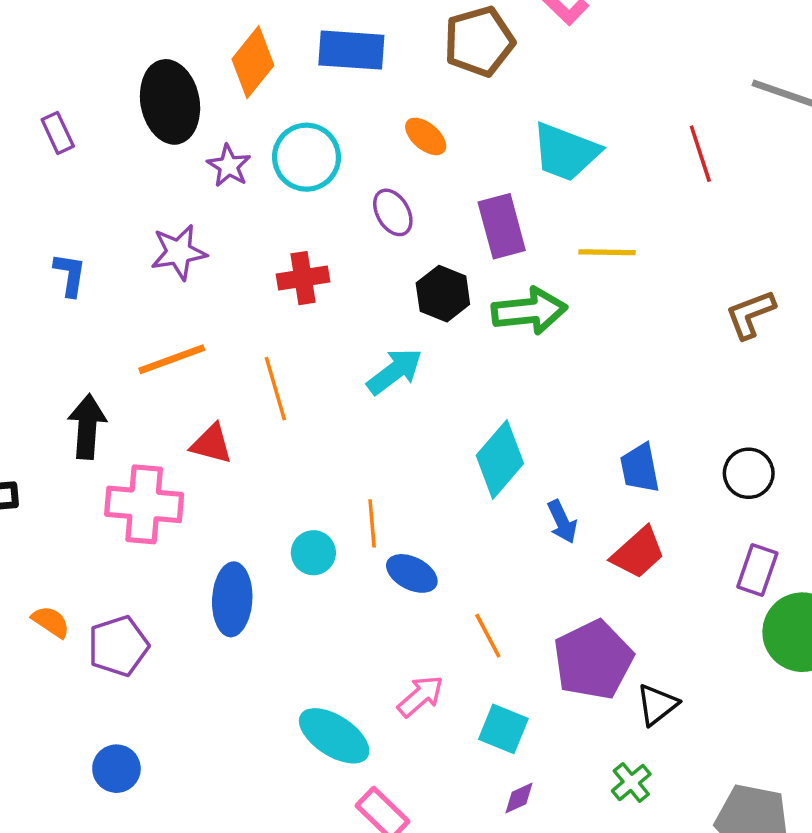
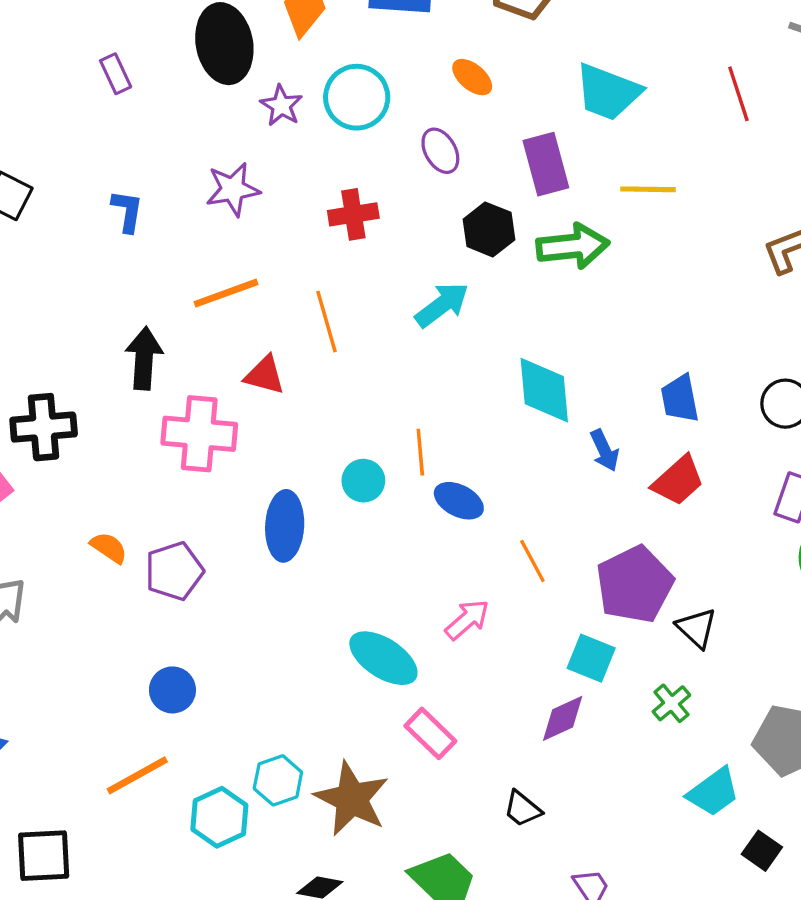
cyan diamond: (500, 459) -> (544, 390), turned -46
black triangle: (657, 705) -> (697, 628), turned -39
cyan square: (503, 729) -> (591, 658), moved
purple diamond: (519, 798) -> (563, 718), size x1.5

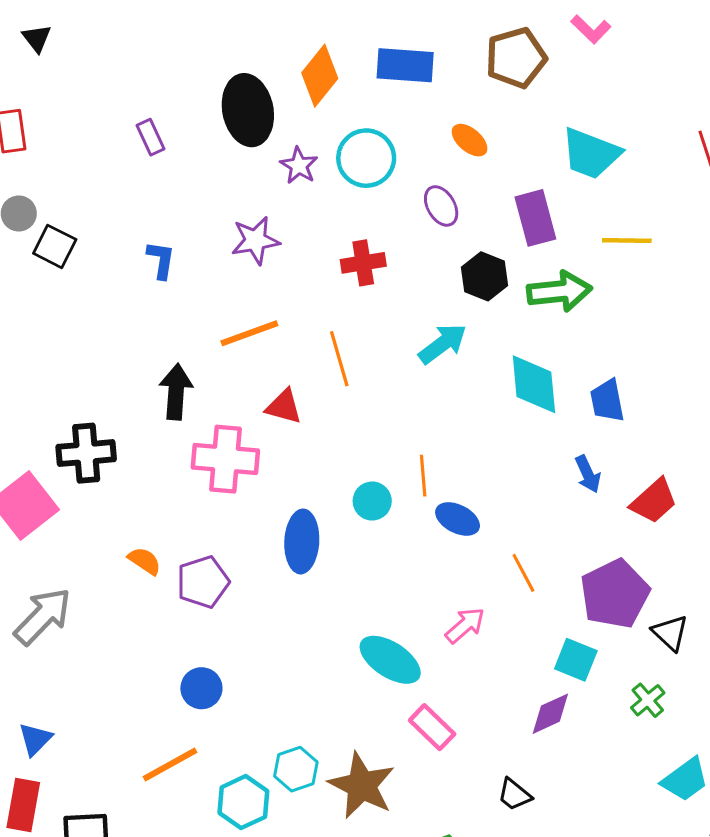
cyan diamond: (544, 390) -> (534, 384), moved
blue trapezoid: (680, 399) -> (607, 401), moved

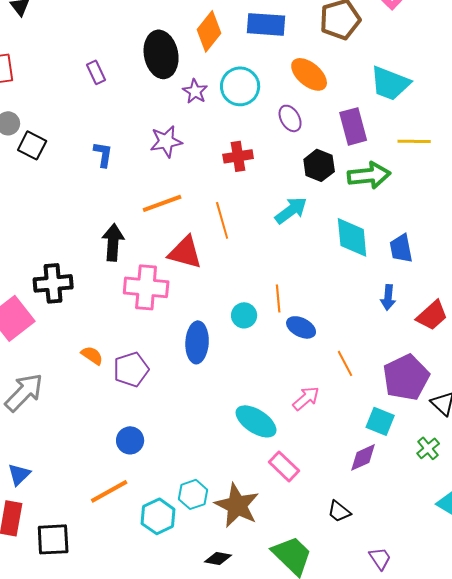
orange ellipse: (470, 140) -> (309, 74), size x1.5
red triangle: (284, 407) -> (185, 252), size x1.4
blue arrow: (588, 474) -> (388, 297), turned 30

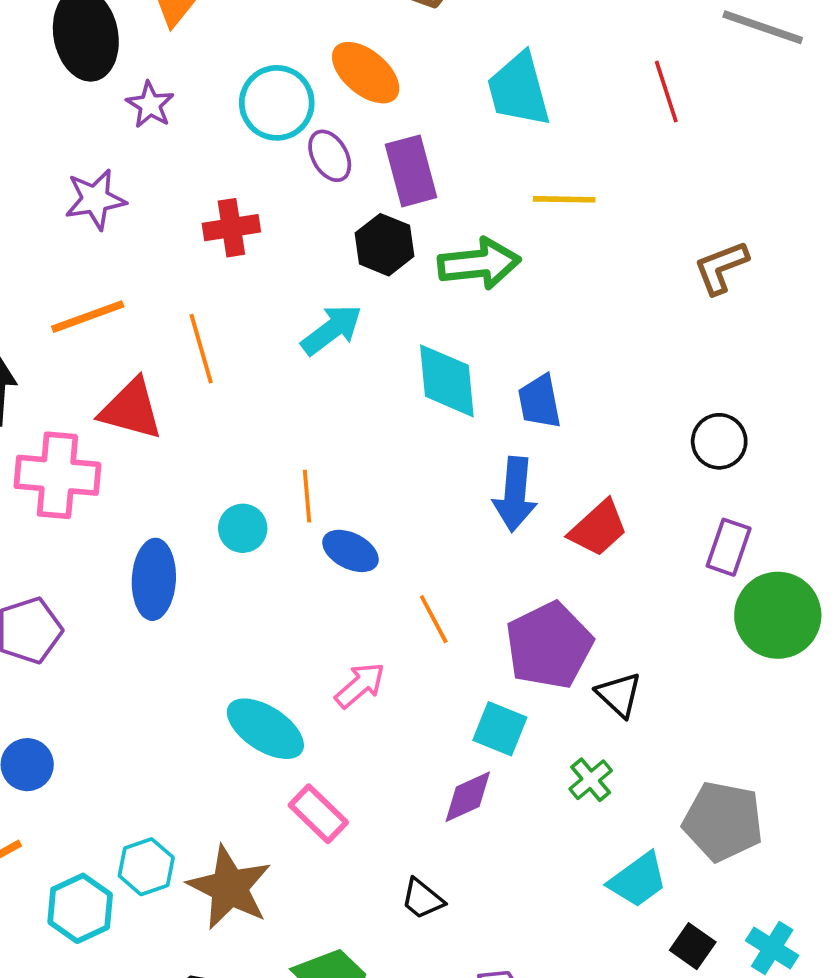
cyan trapezoid: (390, 83) -> (519, 90), turned 54
cyan circle: (240, 86) -> (277, 103), moved
purple rectangle: (353, 126) -> (411, 171), moved
blue arrow: (388, 297) -> (515, 494), size x1.5

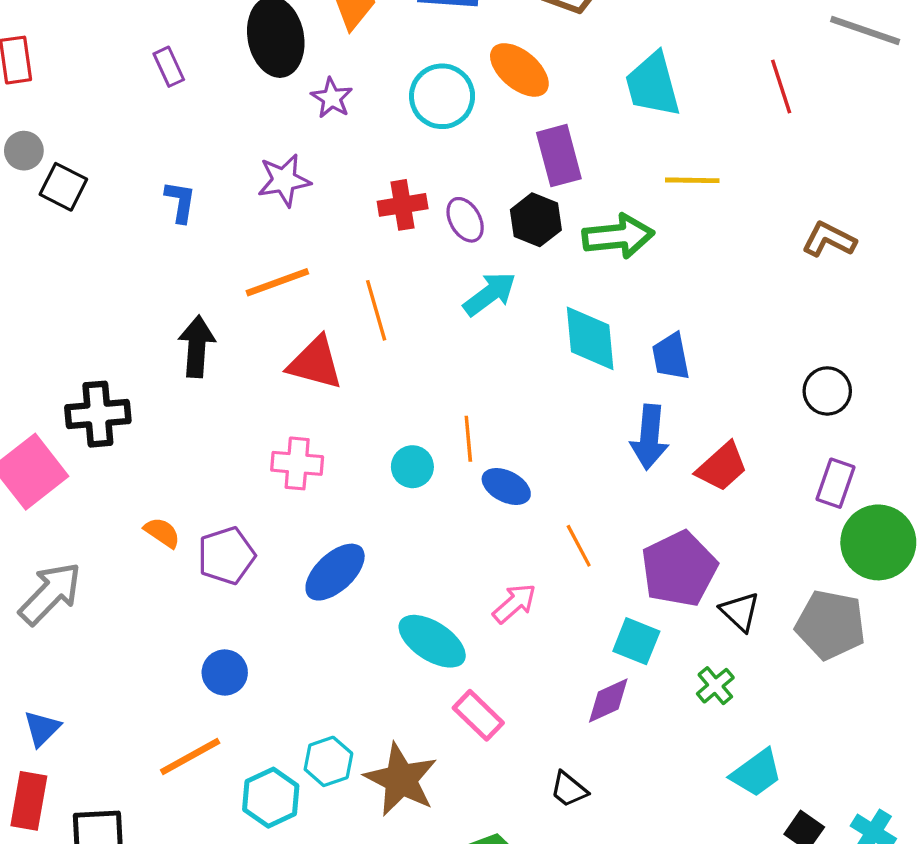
purple ellipse: (330, 156) -> (465, 220), moved
brown L-shape: (721, 267) -> (829, 240), turned 48
pink cross: (57, 475) -> (297, 463), moved, size x0.7
blue ellipse: (154, 579) -> (335, 572), moved, turned 44
gray pentagon: (723, 821) -> (831, 625), moved

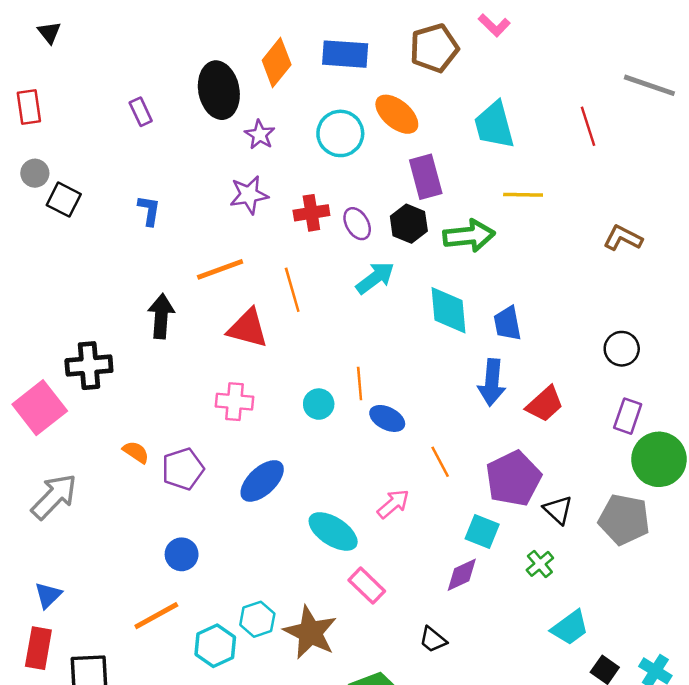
purple star: (284, 180) -> (249, 195), moved

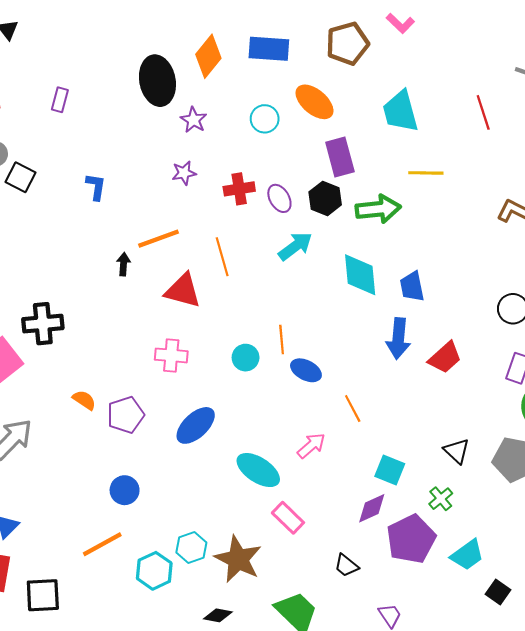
purple rectangle: (141, 112) -> (60, 100), moved, turned 40
cyan circle: (340, 133) -> (265, 119), size x0.7
purple star: (249, 195) -> (184, 173), size x0.7
black arrow: (161, 316) -> (123, 264), moved, size x0.6
purple pentagon: (513, 479) -> (411, 539), moved

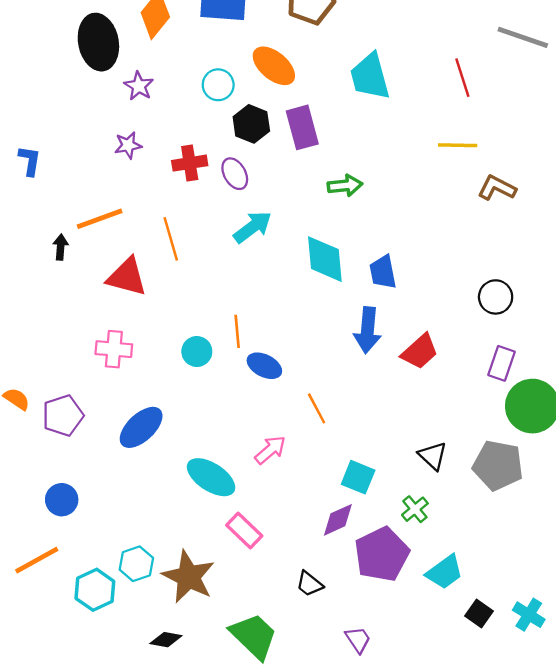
yellow line: (426, 173) -> (458, 145), moved
black hexagon: (325, 198) -> (251, 124), moved
green arrow: (378, 209) -> (345, 186), size x0.7

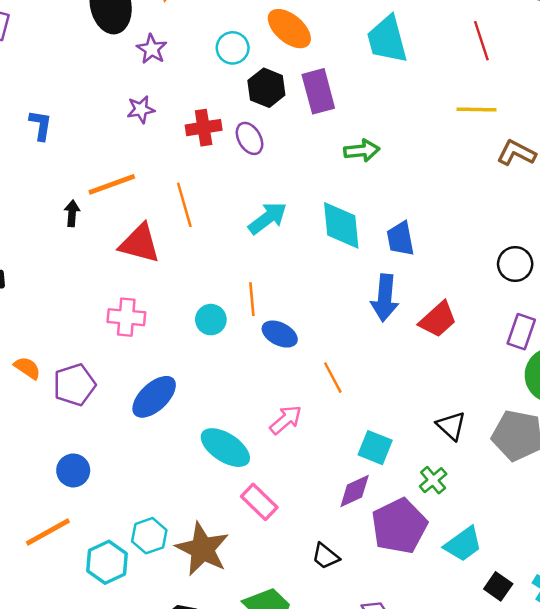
cyan arrow: (253, 227) -> (268, 218), moved

